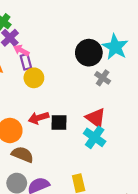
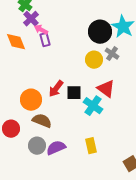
yellow circle: (34, 78) -> (94, 60), moved
red arrow: (38, 118) -> (56, 89), turned -36
cyan cross: (95, 137) -> (93, 106), moved

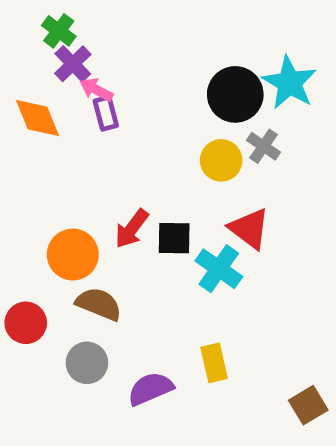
purple semicircle: (56, 148) -> (151, 389), moved

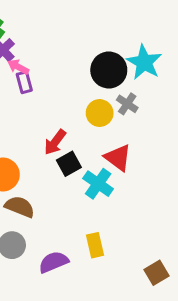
red arrow: (132, 229) -> (55, 142), moved
black square: (174, 238) -> (69, 164), turned -30

